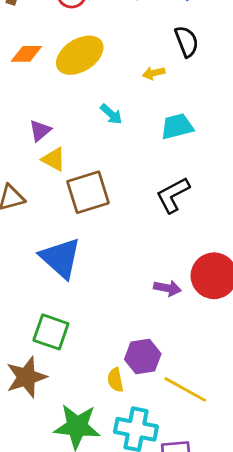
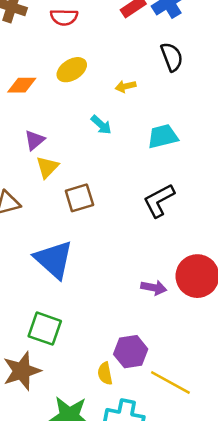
orange diamond: (26, 54) -> (22, 85), moved
yellow ellipse: (80, 55) -> (72, 70), size x0.7
yellow arrow: (154, 73) -> (126, 86), moved
yellow triangle: (54, 159) -> (47, 167), turned 45
brown square: (88, 192) -> (79, 198), size x0.7

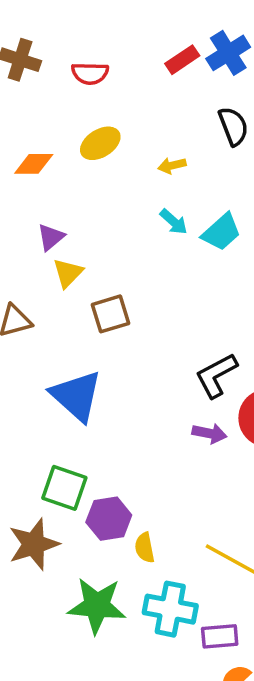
cyan arrow: (101, 125) -> (174, 222), moved
cyan trapezoid: (163, 136) -> (221, 232), turned 152
black L-shape: (159, 200) -> (216, 375), moved
purple hexagon: (131, 352) -> (109, 519), moved

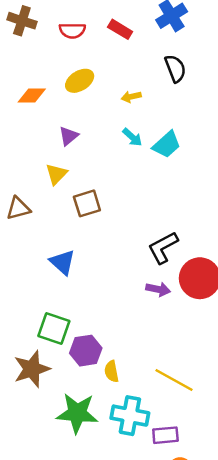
red rectangle: (182, 60) -> (120, 29), moved, turned 65
purple triangle: (51, 237) -> (69, 136), moved
blue triangle: (76, 396) -> (62, 262), size x0.7

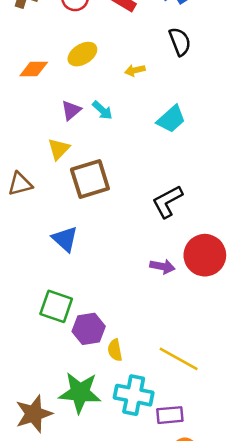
cyan arrow: (132, 137) -> (102, 110), moved
brown square: (87, 203) -> (90, 179), size x1.4
black L-shape: (163, 248) -> (167, 201), moved
brown star: (32, 369) -> (34, 414), moved

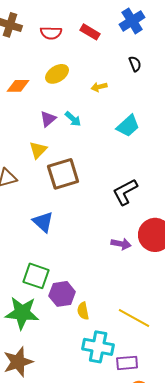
black semicircle: (180, 42) -> (135, 64), size x0.7
green star: (80, 393) -> (22, 313), moved

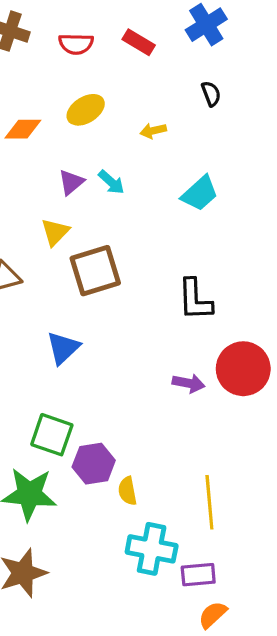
black L-shape: (125, 192) -> (195, 300), turned -64
blue triangle: (43, 222) -> (63, 348), turned 35
yellow line: (134, 318) -> (209, 502), turned 56

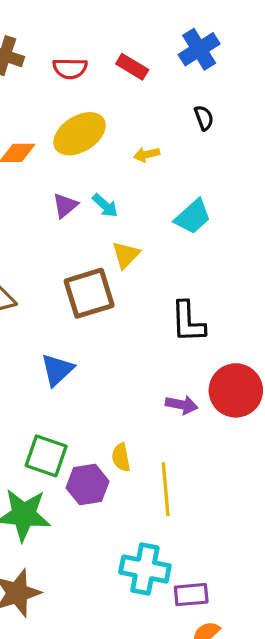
yellow ellipse: (86, 110) -> (80, 134), size x1.4
yellow triangle: (55, 232) -> (126, 255), moved
yellow semicircle: (127, 491) -> (121, 457), moved
yellow line: (209, 502) -> (166, 489), moved

